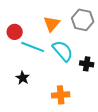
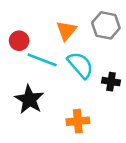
black star: (23, 78) -> (29, 99), size x1.6

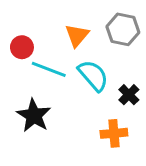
black cross: (111, 82) -> (129, 95), turned 36
orange cross: (78, 121) -> (114, 133), moved

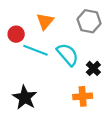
orange triangle: (77, 35) -> (45, 21), moved
black star: (34, 115) -> (25, 97), moved

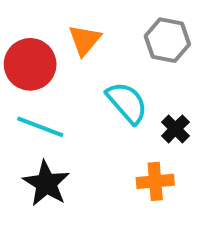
red circle: (16, 34) -> (30, 64), size x1.6
cyan line: (35, 50) -> (40, 127), moved

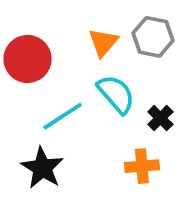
orange triangle: (85, 40) -> (103, 42), moved
cyan line: (40, 127) -> (63, 116), moved, turned -54

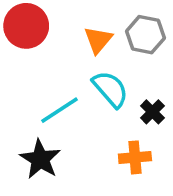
red circle: (28, 59) -> (26, 26), moved

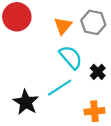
cyan line: (59, 110) -> (60, 88), moved
orange cross: (135, 157) -> (94, 111), moved

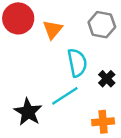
orange triangle: (63, 26) -> (53, 30), moved
cyan semicircle: (71, 57) -> (77, 63), turned 30

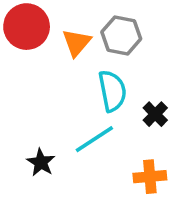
gray hexagon: (102, 25) -> (121, 35), moved
black star: (28, 112) -> (41, 162), size x0.7

